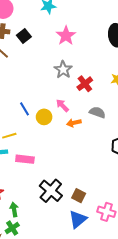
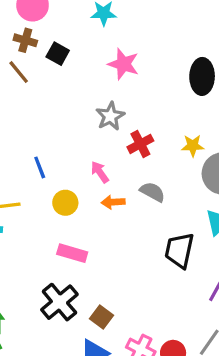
black square: (24, 36) -> (58, 54), turned -32
pink star: (66, 36) -> (123, 64), turned -30
yellow circle: (44, 117) -> (65, 203), moved
pink rectangle: (25, 159) -> (72, 253), moved

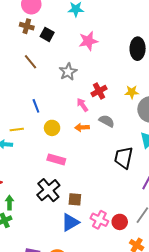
pink star: (123, 64) -> (88, 41), turned -30
brown line: (19, 72) -> (30, 62), moved
gray star: (110, 116) -> (68, 72), moved
pink arrow: (100, 172) -> (82, 105), moved
brown square: (101, 317) -> (75, 199), turned -32

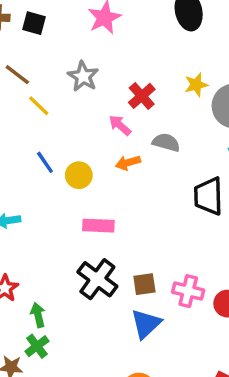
blue line: (36, 106) -> (45, 162), moved
yellow line: (17, 130) -> (39, 106), moved, turned 64
pink cross: (99, 220) -> (188, 291), moved

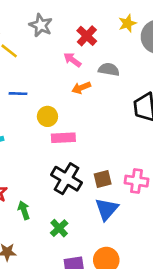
blue line: (45, 162) -> (18, 94), turned -48
yellow circle: (79, 175) -> (47, 116), moved
green cross: (37, 346) -> (59, 228), moved

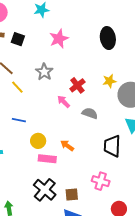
orange arrow: (81, 88) -> (67, 146), moved, turned 48
pink cross: (137, 181) -> (101, 181), moved

